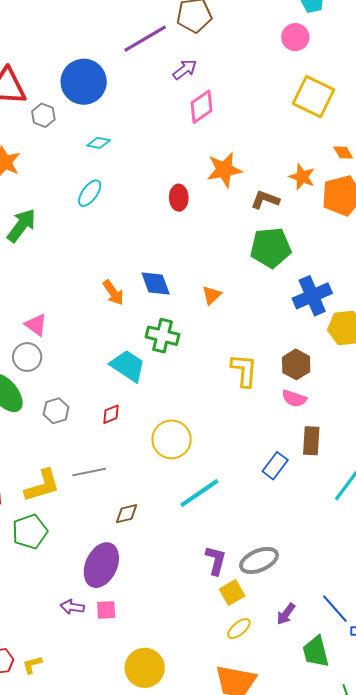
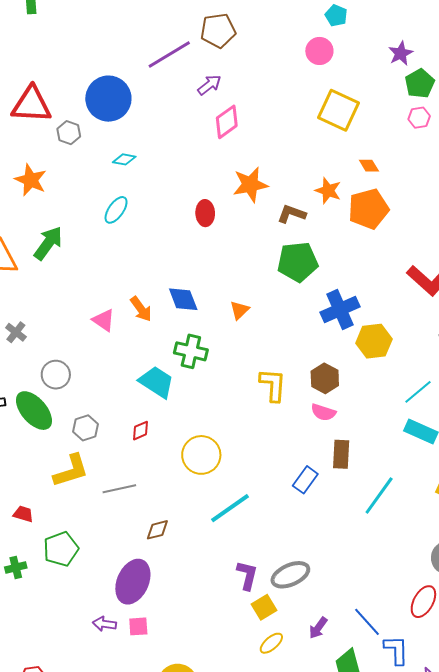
pink triangle: (36, 325) -> (104, 320), moved
yellow L-shape: (42, 486) -> (71, 471), moved

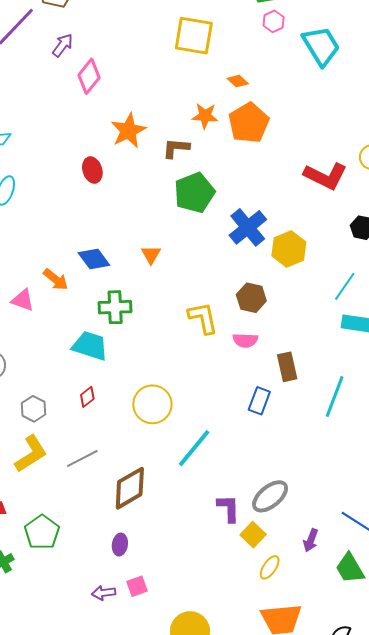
pink semicircle: (323, 412) -> (245, 340), moved
brown diamond: (157, 530) -> (130, 488), size x1.8
purple ellipse: (133, 582) -> (120, 545), size x0.5

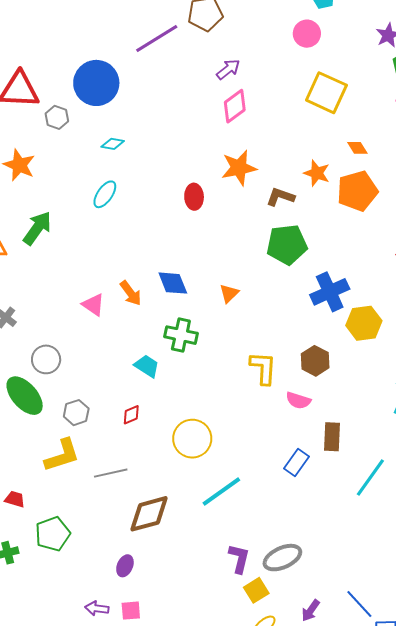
purple arrow: (63, 45) -> (228, 69), moved
pink diamond: (89, 76) -> (235, 106), moved
cyan trapezoid: (90, 346) -> (147, 366), size x0.7

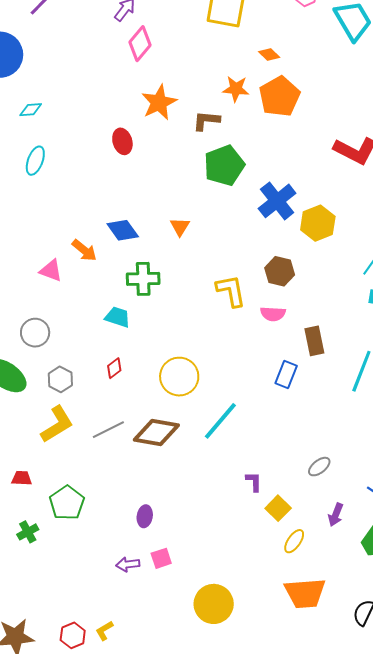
gray circle: (46, 359) -> (35, 333), moved
brown diamond: (149, 514) -> (156, 433), moved, turned 39
gray ellipse: (282, 558) -> (319, 467), moved, size x0.6
purple L-shape: (239, 559) -> (254, 482), size x0.7

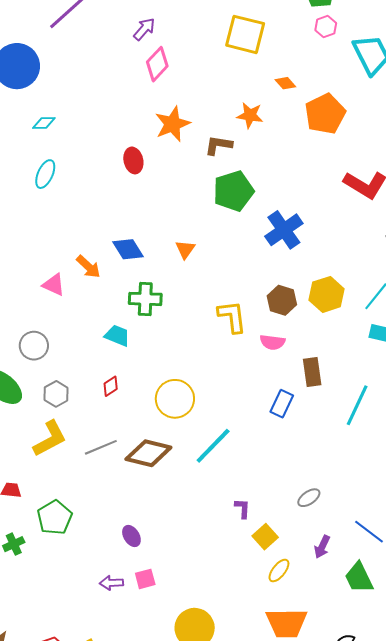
orange pentagon: (279, 96) -> (325, 114), moved
yellow hexagon: (318, 223) -> (327, 294), moved
purple ellipse: (145, 516) -> (131, 536), turned -45

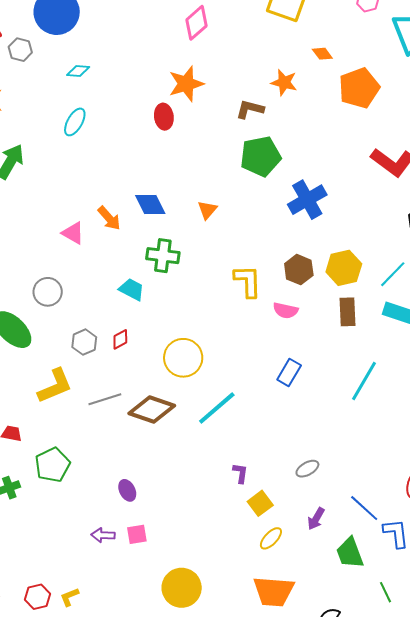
orange star: (172, 124) -> (186, 84), moved
brown rectangle: (312, 372) -> (347, 312), moved
gray hexagon: (56, 394) -> (84, 342), moved

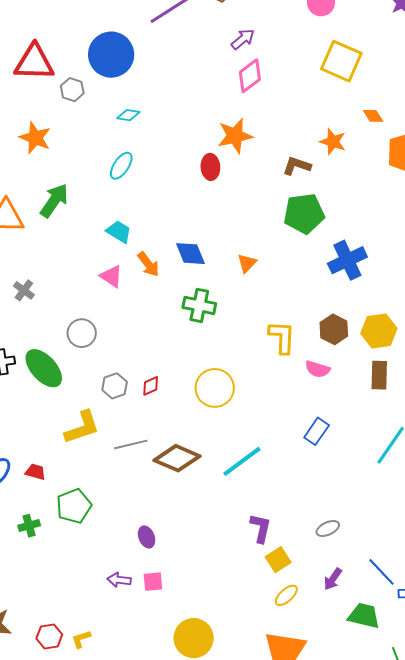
cyan trapezoid: (132, 289) -> (119, 232), moved
yellow circle: (183, 358) -> (215, 388), moved
purple L-shape: (240, 473) -> (261, 528), size x1.4
green trapezoid: (350, 553) -> (364, 616), turned 120

